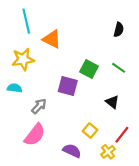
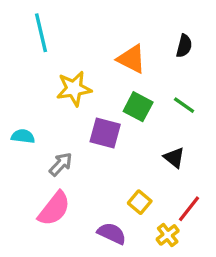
orange triangle: (52, 39) -> (131, 59), moved
yellow star: (23, 59) -> (74, 89), moved

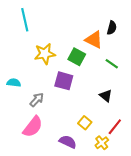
orange triangle: (131, 59) -> (94, 40), moved
green square: (138, 107) -> (77, 57), moved

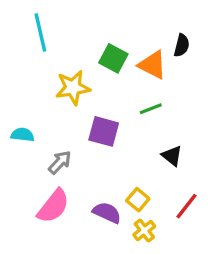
green square: (77, 57) -> (113, 58), moved
green line: (112, 64) -> (151, 109), moved, turned -56
purple semicircle: (68, 142) -> (107, 213), moved
yellow cross: (102, 143) -> (144, 231), moved

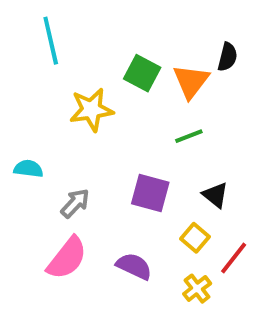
orange triangle: (152, 65) -> (191, 81), turned 40
purple square: (104, 131) -> (150, 193), moved
yellow square: (138, 200) -> (195, 238), moved
yellow cross: (144, 231) -> (197, 289), moved

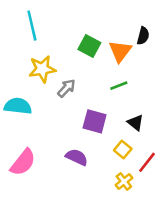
yellow star: (91, 110) -> (42, 69), moved
cyan semicircle: (28, 169) -> (18, 106), size x1.5
gray arrow: (75, 203) -> (66, 88), moved
pink semicircle: (67, 258) -> (23, 162), moved
purple semicircle: (134, 266) -> (77, 157), moved

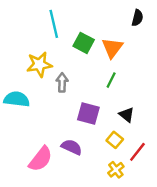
cyan line: (32, 26) -> (54, 24), moved
black semicircle: (143, 36) -> (137, 18), moved
green line: (119, 86) -> (111, 80), turned -42
gray arrow: (66, 88) -> (62, 82), turned -42
pink semicircle: (23, 162) -> (41, 159), moved

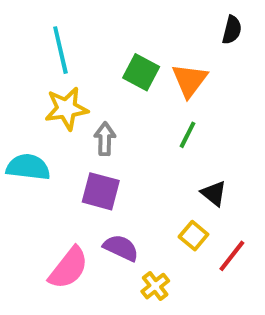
cyan line: (54, 24) -> (60, 50), moved
purple square: (88, 114) -> (101, 191), moved
yellow cross: (116, 170) -> (155, 286), moved

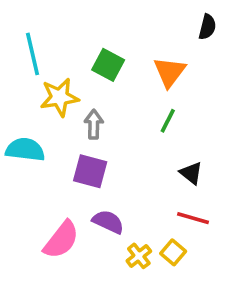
cyan line: (60, 50) -> (32, 54), moved
green square: (141, 72) -> (108, 65), moved
yellow square: (194, 236) -> (173, 252), moved
red line: (232, 256) -> (193, 218), moved, turned 68

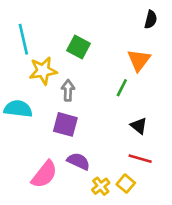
orange triangle: (169, 72) -> (139, 60), moved

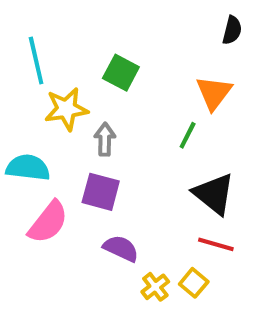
black triangle: (139, 126) -> (214, 194), size x1.6
pink semicircle: (44, 174) -> (48, 222), moved

